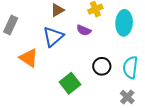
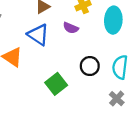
blue triangle: (53, 37) -> (38, 35), turned -45

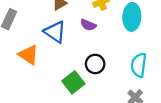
black circle: (90, 66) -> (95, 64), moved

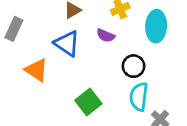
black circle: (95, 64) -> (134, 66), moved
cyan semicircle: (139, 65) -> (139, 97), moved

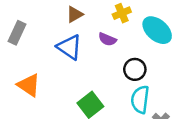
cyan ellipse: (156, 26) -> (157, 30), turned -52
orange triangle: (36, 70) -> (29, 85), moved

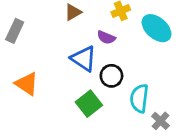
blue triangle: (69, 47) -> (84, 59), moved
black circle: (135, 69) -> (111, 76), moved

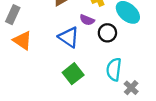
black circle: (111, 76) -> (107, 33), moved
orange triangle: (27, 84) -> (22, 40), moved

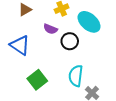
blue triangle: (69, 37) -> (20, 45), moved

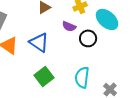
cyan semicircle: (76, 76) -> (82, 77), moved
green square: (37, 80) -> (44, 76), moved

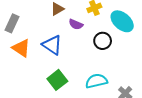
purple semicircle: (69, 26) -> (76, 24), moved
cyan semicircle: (82, 77) -> (96, 81), turned 70

